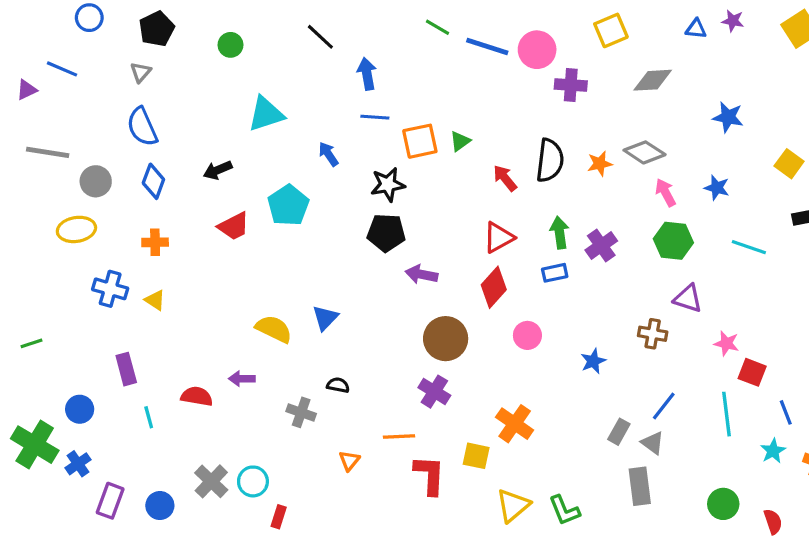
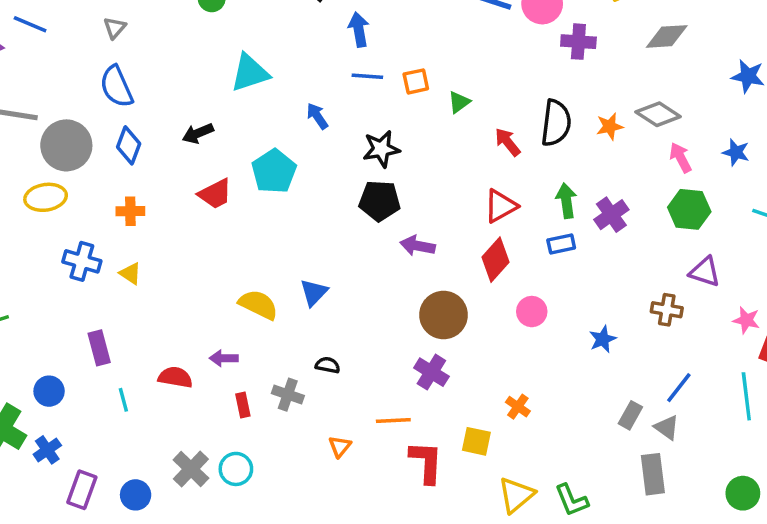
orange square: (420, 141) -> (416, 81), moved, size x0.7
gray circle: (96, 181) -> (66, 145), size x1.5
orange cross: (515, 424) -> (518, 407), size x0.6
red rectangle: (279, 517) -> (243, 405), moved, turned -30

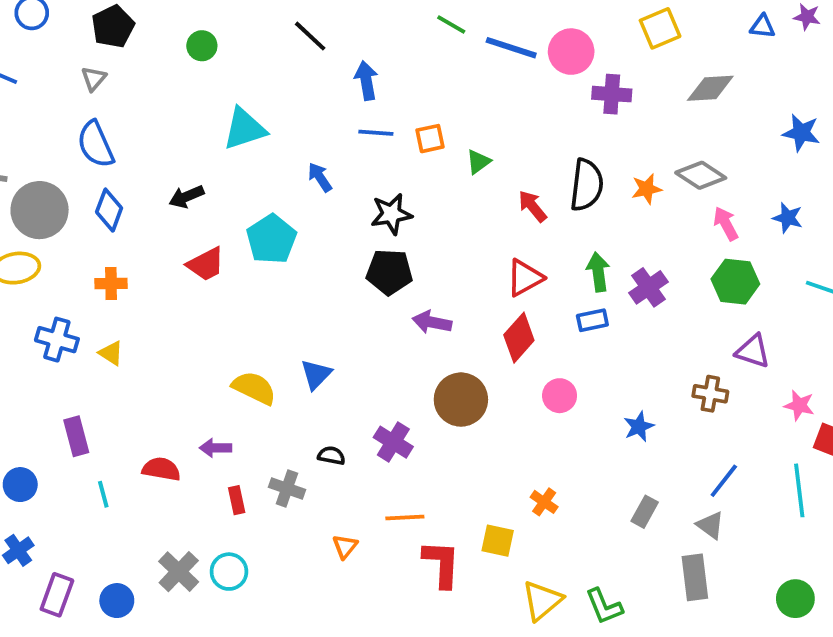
purple cross: (431, 372) -> (393, 442), moved
gray rectangle: (630, 415) -> (645, 512), moved

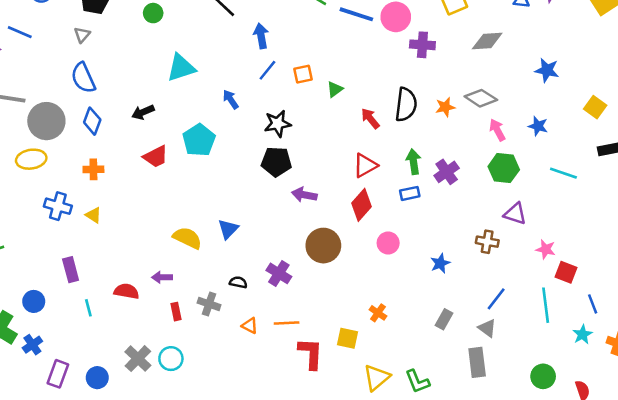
blue line: (376, 133) -> (267, 70), turned -55
orange triangle: (345, 546) -> (250, 326), moved, turned -42

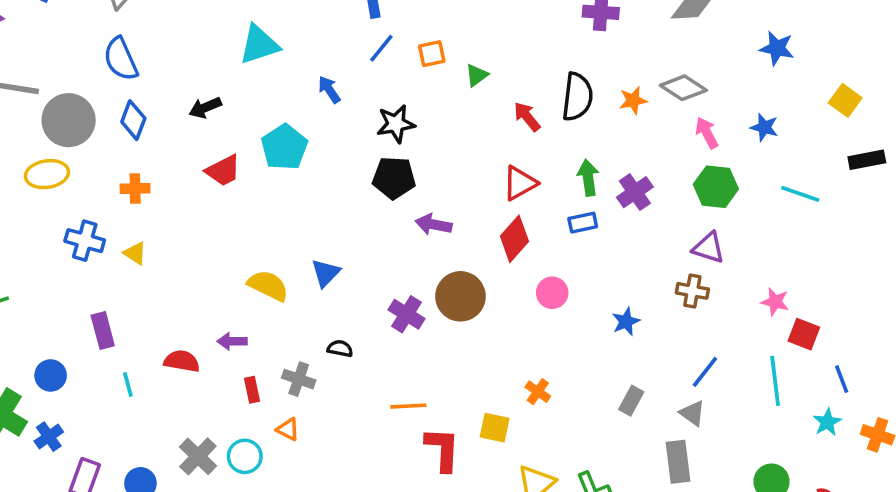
purple triangle: (515, 214) -> (709, 248), moved
purple cross: (279, 273) -> (407, 314), moved
orange triangle: (250, 326) -> (288, 429), moved

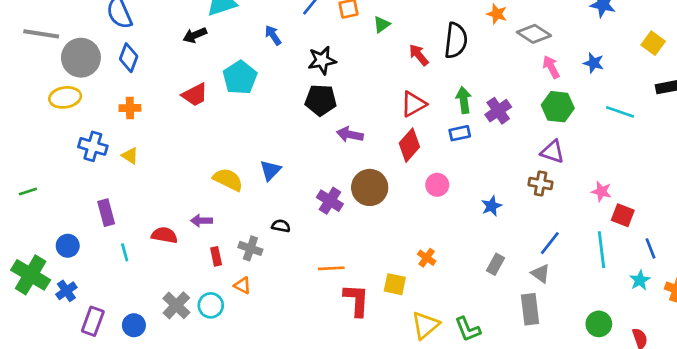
orange star: (633, 100) -> (497, 14), moved, turned 30
black arrow: (205, 108) -> (195, 35), moved

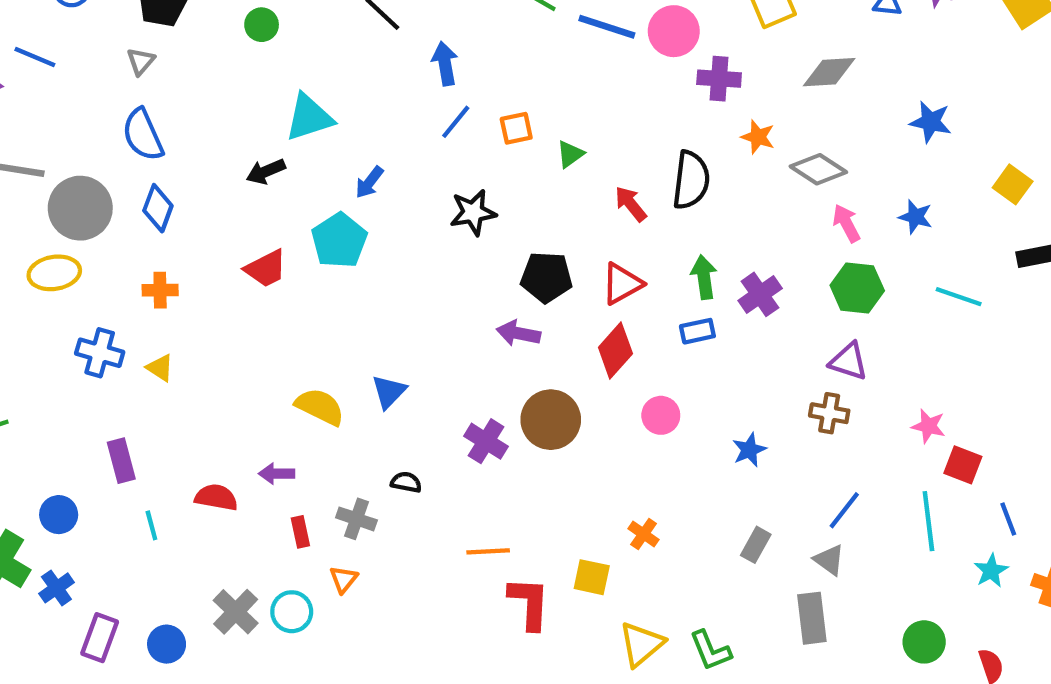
blue arrow: (273, 35) -> (369, 182), moved, turned -108
black pentagon: (321, 100) -> (546, 277), moved
orange triangle: (243, 285) -> (344, 579), turned 42

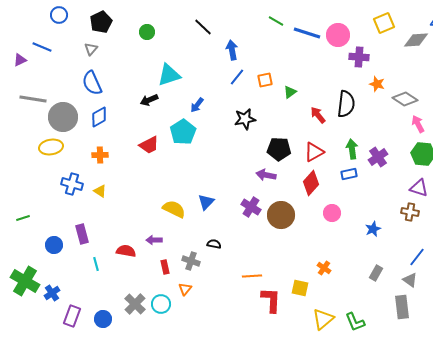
gray diamond: (829, 72) -> (416, 40), moved
blue diamond: (158, 208) -> (99, 117), turned 40
purple cross: (486, 441) -> (251, 207), moved
blue circle: (59, 515) -> (54, 245), moved

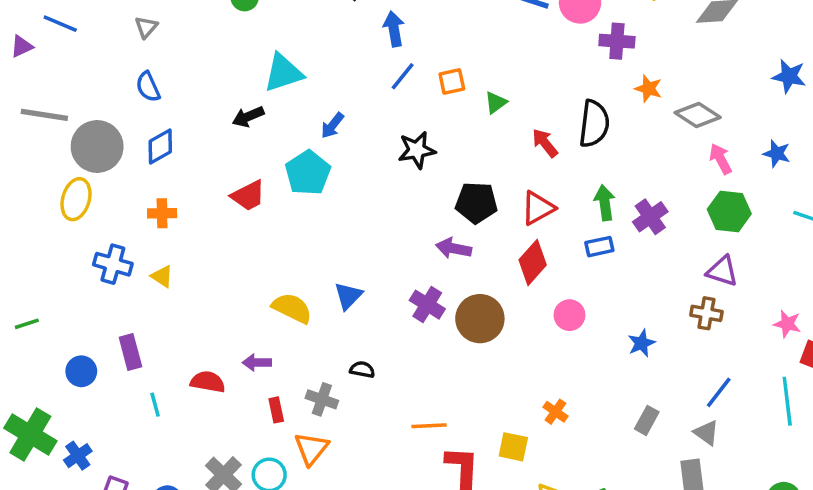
blue semicircle: (92, 83) -> (148, 87), size x0.7
yellow ellipse: (51, 147) -> (76, 199), turned -65
orange triangle: (185, 289) -> (311, 449), size x1.5

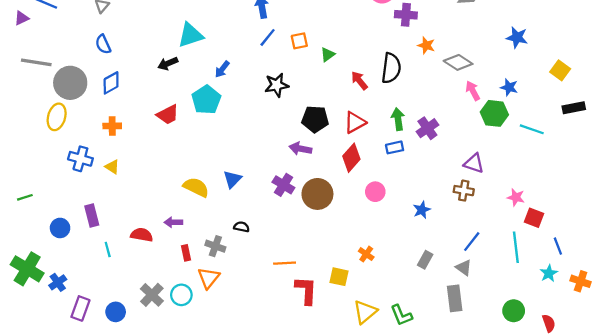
green hexagon: (729, 211) -> (494, 113), moved

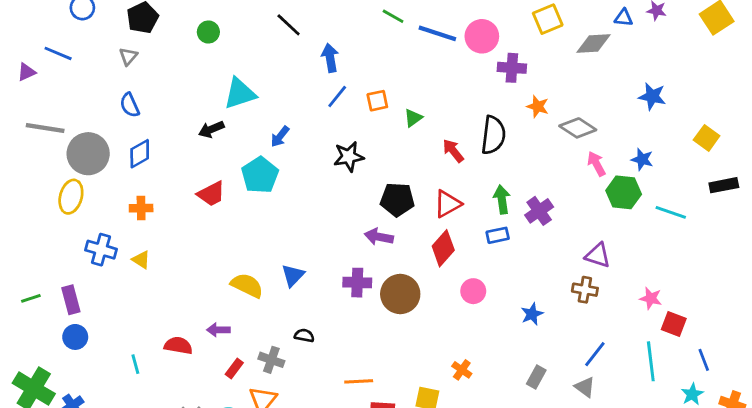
purple cross: (283, 185) -> (357, 283), turned -30
purple rectangle: (92, 216) -> (71, 300), moved
red rectangle: (186, 253) -> (234, 368), turned 49

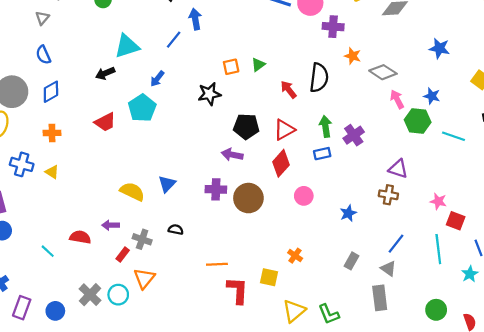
blue line: (337, 96) -> (174, 40), moved
orange square: (377, 101) -> (231, 67), moved
gray cross: (271, 360) -> (142, 239), moved
cyan line: (135, 364) -> (48, 251), turned -32

